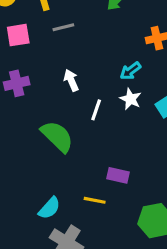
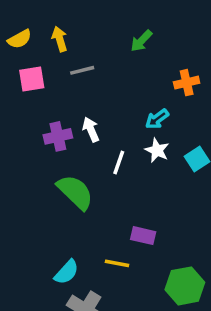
purple cross: (17, 83) -> (58, 136), moved

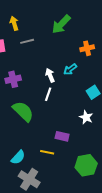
green arrow: (141, 41) -> (61, 24), size x1.5
white arrow: (91, 129) -> (50, 75), moved
white star: (157, 150) -> (86, 117), moved

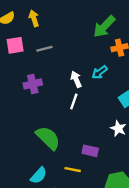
green arrow: (61, 24) -> (104, 27), moved
gray line: (27, 41) -> (44, 49), moved
green semicircle: (23, 111) -> (48, 138), moved

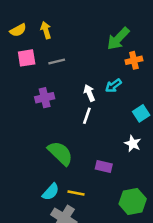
yellow line: (73, 170) -> (76, 193), moved

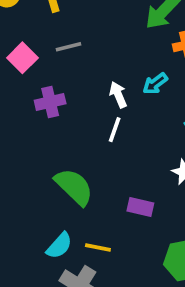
pink square: (27, 58) -> (22, 58), moved, turned -36

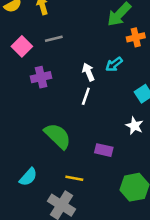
cyan semicircle: (59, 246) -> (28, 177), moved

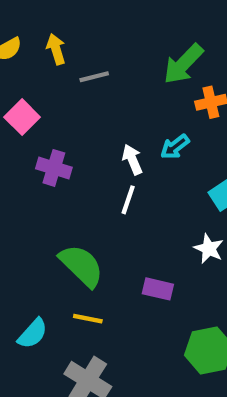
gray line: (54, 39) -> (94, 77), moved
purple cross: (41, 77) -> (54, 168), turned 30
yellow line: (74, 178) -> (88, 319), moved

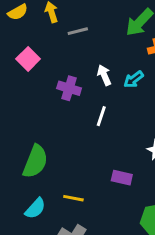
white arrow: (132, 159) -> (104, 75), moved
purple cross: (54, 168) -> (69, 88), moved
green semicircle: (81, 266) -> (35, 162), moved, turned 68

